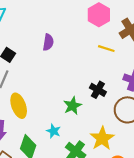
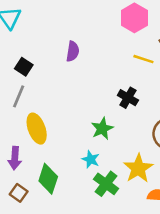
black cross: (98, 90) -> (128, 98), moved
cyan star: (54, 131) -> (91, 159), moved

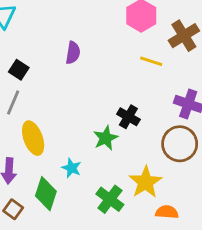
black cross: (128, 98) -> (128, 117), moved
cyan star: (91, 159) -> (72, 168), moved

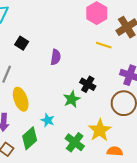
purple semicircle: (73, 53) -> (56, 57), moved
black square: (19, 70) -> (22, 43), moved
green diamond: (46, 194) -> (30, 138), turned 30

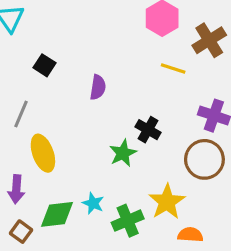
cyan star: (48, 120) -> (93, 203), moved
green diamond: (30, 138) -> (57, 214), turned 35
green cross: (75, 142) -> (128, 221), turned 30

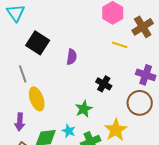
black square: (45, 65) -> (38, 43), size x1.6
gray line: (21, 114) -> (23, 74), turned -42
green star: (123, 153) -> (84, 109), moved

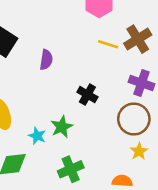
brown cross: (143, 27) -> (138, 39), moved
yellow star: (116, 130) -> (139, 151), moved, size x0.6
cyan star: (69, 131) -> (37, 136), moved

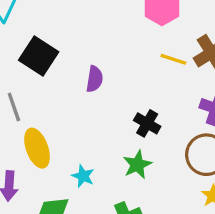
green star: (62, 127) -> (137, 165), moved

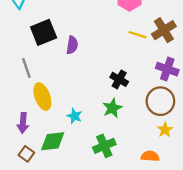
black square: (39, 56) -> (44, 32), turned 35
purple semicircle: (95, 79) -> (72, 45), moved

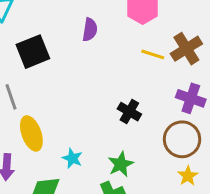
purple semicircle: (72, 45) -> (90, 30), moved
green star: (112, 108) -> (121, 164), moved

